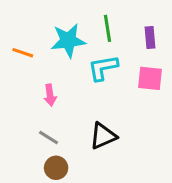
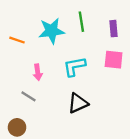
cyan L-shape: (103, 68) -> (74, 66), moved
gray line: (48, 137) -> (29, 96), moved
brown circle: (56, 168) -> (17, 127), moved

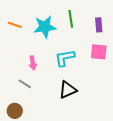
orange line: (17, 40) -> (15, 25), moved

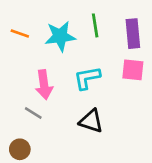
purple rectangle: (99, 25) -> (133, 34), size x1.5
pink arrow: (33, 63) -> (44, 85), size x1.5
black triangle: (68, 90) -> (91, 121), turned 42

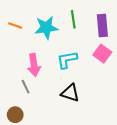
pink square: (133, 70) -> (102, 54), turned 30
gray line: (33, 113) -> (26, 87), turned 32

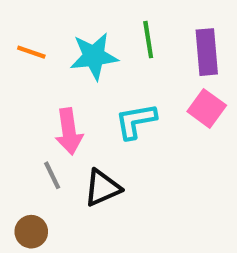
black triangle: (70, 93) -> (102, 188), moved, turned -42

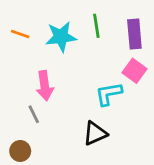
cyan L-shape: (136, 121) -> (109, 94), moved
black triangle: (102, 188) -> (95, 133), moved

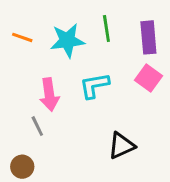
cyan L-shape: (109, 94) -> (94, 86), moved
black triangle: (95, 133) -> (121, 146), moved

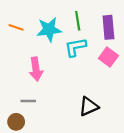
cyan L-shape: (94, 86) -> (75, 47), moved
gray line: (37, 126) -> (28, 101), moved, turned -64

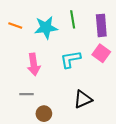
cyan L-shape: (75, 47) -> (71, 59), moved
brown circle: (16, 122) -> (44, 114), moved

